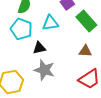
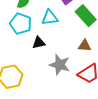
gray star: (44, 70) -> (60, 65), moved

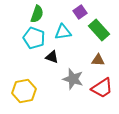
black triangle: (39, 43) -> (52, 57), turned 32

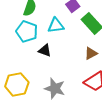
brown triangle: (98, 60) -> (91, 53), turned -32
gray star: (73, 79) -> (55, 88), moved

